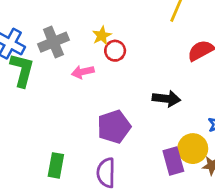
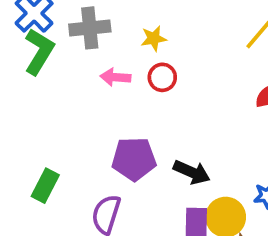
red circle: (115, 51) -> (162, 77), moved
black arrow: (166, 99) -> (192, 172), moved

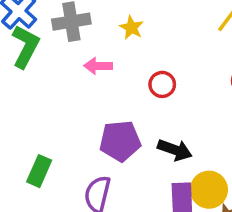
yellow star: (154, 38) -> (131, 28), turned -30
red circle: (162, 77) -> (162, 84), moved

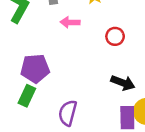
purple pentagon: (120, 141) -> (35, 68), moved

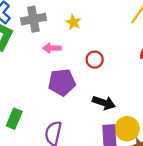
purple pentagon: (35, 68) -> (62, 82), moved

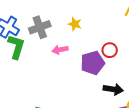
red circle: (95, 60) -> (110, 50), moved
purple pentagon: (62, 82) -> (93, 63), moved

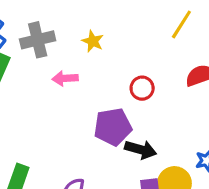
purple pentagon: (93, 63) -> (113, 127), moved

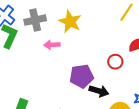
yellow star: (93, 41) -> (70, 22), size x1.6
red circle: (142, 88) -> (115, 62), moved

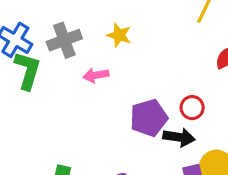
yellow star: (70, 22) -> (119, 35), size x0.7
red circle: (115, 62) -> (192, 108), moved

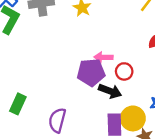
pink arrow: (96, 75) -> (103, 57), moved

